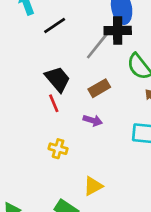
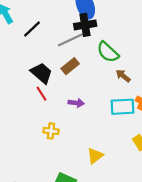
gray line: (98, 45) -> (70, 40), turned 35
brown rectangle: (99, 88) -> (70, 66), moved
yellow triangle: (93, 186) -> (95, 156), moved

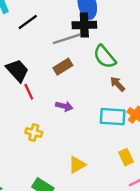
black trapezoid: (42, 73) -> (17, 70), moved

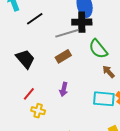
red line: (29, 92) -> (29, 94), moved, turned 64
purple arrow: (64, 106) -> (64, 89), turned 88

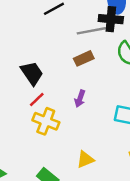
black trapezoid: (25, 59) -> (32, 73), moved
yellow cross: (38, 111) -> (46, 121), size x1.5

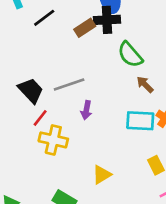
gray line: (91, 31) -> (69, 84), moved
brown rectangle: (84, 58) -> (85, 28), moved

